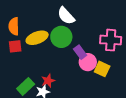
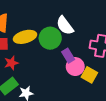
white semicircle: (66, 16) -> (65, 26), moved
red star: (48, 81) -> (11, 63), moved

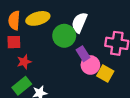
white semicircle: (65, 26) -> (79, 23), turned 60
yellow ellipse: (25, 37) -> (38, 18), moved

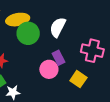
green circle: (64, 36) -> (28, 33), moved
pink circle: (90, 65) -> (49, 69), moved

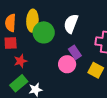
yellow ellipse: (18, 20) -> (32, 21), turned -70

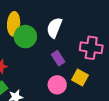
pink circle: (67, 64) -> (57, 85), moved

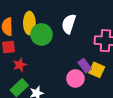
purple rectangle: (58, 58) -> (85, 66), moved

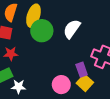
purple rectangle: (85, 66) -> (82, 70), moved

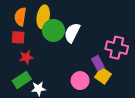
white semicircle: (72, 29) -> (72, 33), moved

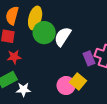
purple rectangle: (98, 63) -> (89, 58), moved
yellow square: (103, 76) -> (78, 81), moved

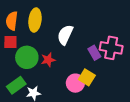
green circle: (44, 33) -> (27, 57), moved
red star: (14, 57) -> (48, 60), moved

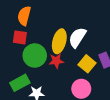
yellow ellipse: (35, 20) -> (59, 41), moved
yellow square: (87, 77) -> (87, 64), moved

